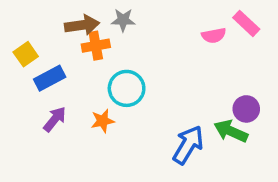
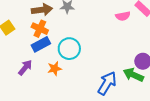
orange cross: (96, 46) -> (40, 29), moved, turned 35
blue rectangle: (50, 78) -> (41, 44), moved

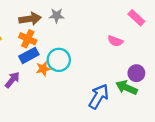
pink semicircle: (123, 16) -> (115, 41), moved, turned 32
orange star: (55, 69) -> (43, 69), moved

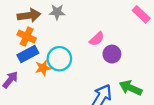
pink semicircle: (115, 41) -> (97, 39), moved, turned -64
purple circle: (136, 73) -> (112, 54), moved

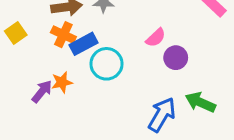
blue rectangle: (28, 54) -> (83, 44), moved
orange star: (43, 68) -> (62, 82), moved

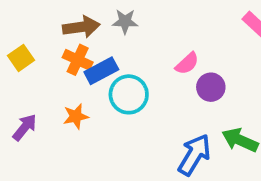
purple arrow: (42, 92) -> (25, 127), moved

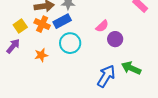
yellow square: (21, 58) -> (20, 26), moved
blue rectangle: (101, 71) -> (62, 21), moved
purple arrow: (25, 127) -> (13, 46), moved

